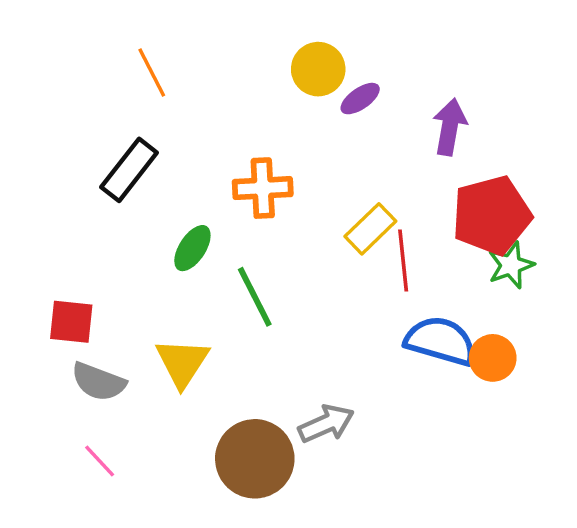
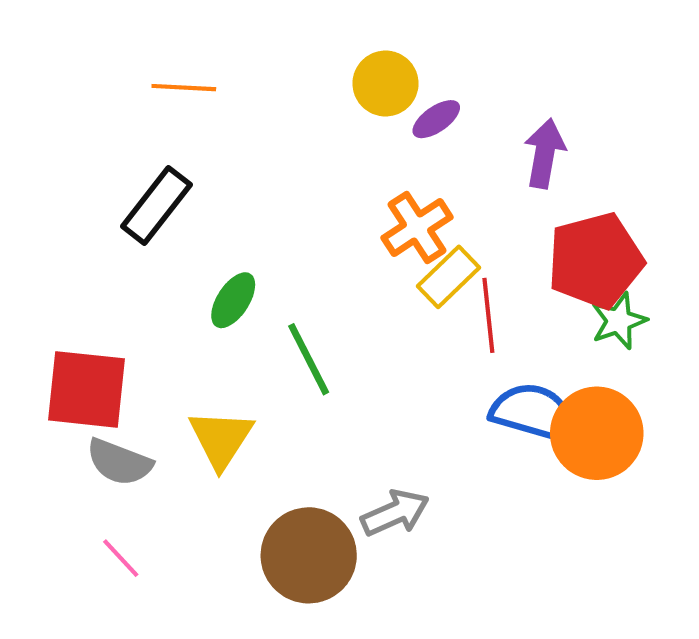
orange line: (152, 73) -> (184, 88), turned -60
orange cross: (263, 188) -> (417, 228), moved, turned -30
red square: (71, 322) -> (86, 389), size x1.5
orange circle: (493, 358) -> (597, 433), size x1.6

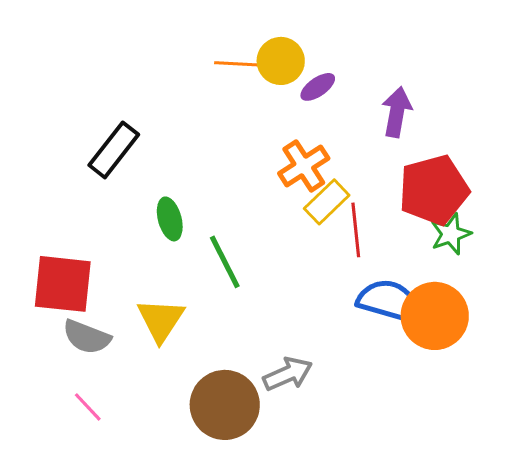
orange line: (184, 88) -> (238, 64), moved
green ellipse: (233, 300) -> (170, 219), turned -48

